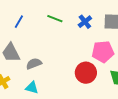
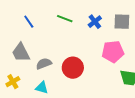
blue line: (19, 22) -> (29, 22), turned -64
red circle: (86, 73) -> (73, 68), moved

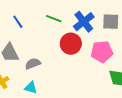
blue cross: (95, 22) -> (84, 22), size x1.5
red circle: (73, 68) -> (71, 44), moved

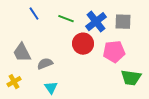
blue line: (18, 22) -> (34, 14), moved
cyan triangle: (31, 88) -> (51, 88), moved, turned 40

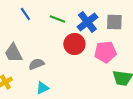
cyan triangle: (51, 88) -> (42, 88), turned 40

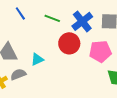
gray semicircle: (36, 64) -> (18, 74), moved
cyan triangle: (42, 88) -> (37, 59), moved

